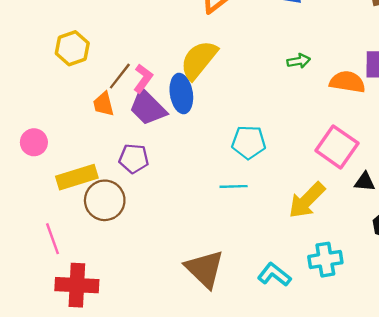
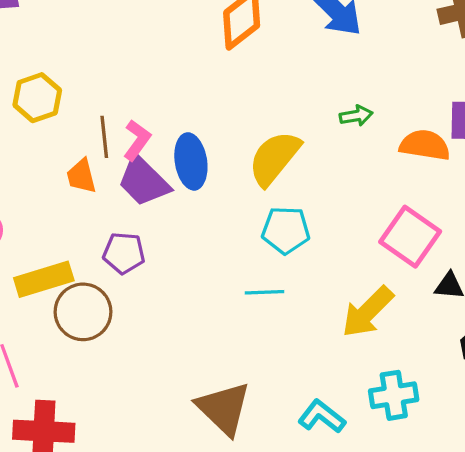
yellow semicircle: (199, 60) -> (274, 158), moved
brown line: (120, 76) -> (104, 137), turned -44

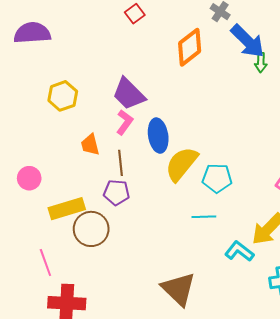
green arrow: (356, 116) -> (261, 62), moved, turned 102
brown line: (104, 137) -> (121, 163), moved
yellow semicircle: (274, 158) -> (182, 164), moved
purple trapezoid: (144, 181) -> (129, 94), moved
cyan L-shape: (322, 417) -> (239, 251), moved

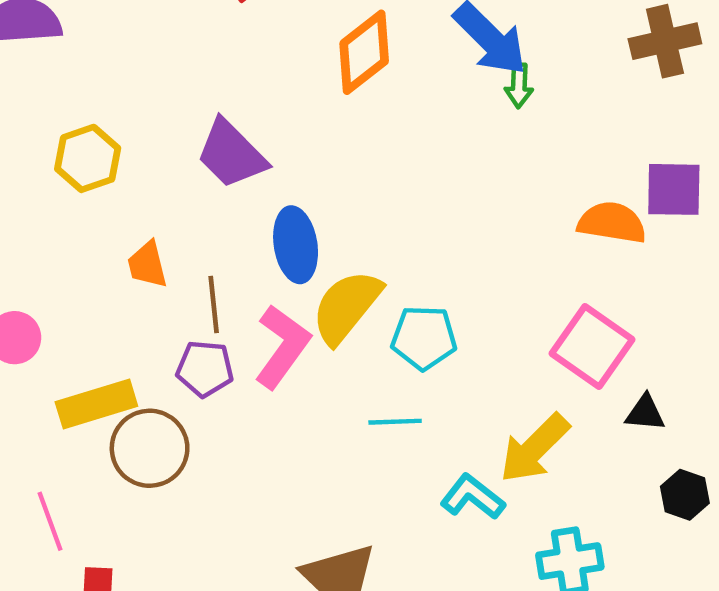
pink L-shape: (125, 122) -> (282, 346), moved, size x1.5

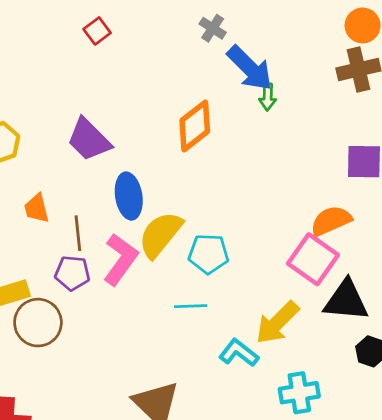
orange diamond: (364, 52) -> (195, 126), moved
orange semicircle: (612, 223) -> (331, 221), moved, turned -33
black triangle: (645, 413) -> (346, 301), size x1.8

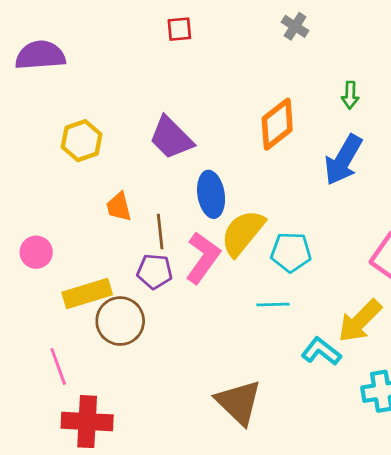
red square: (97, 31) -> (179, 29), turned 32
blue arrow: (250, 68) -> (343, 160), moved, turned 75

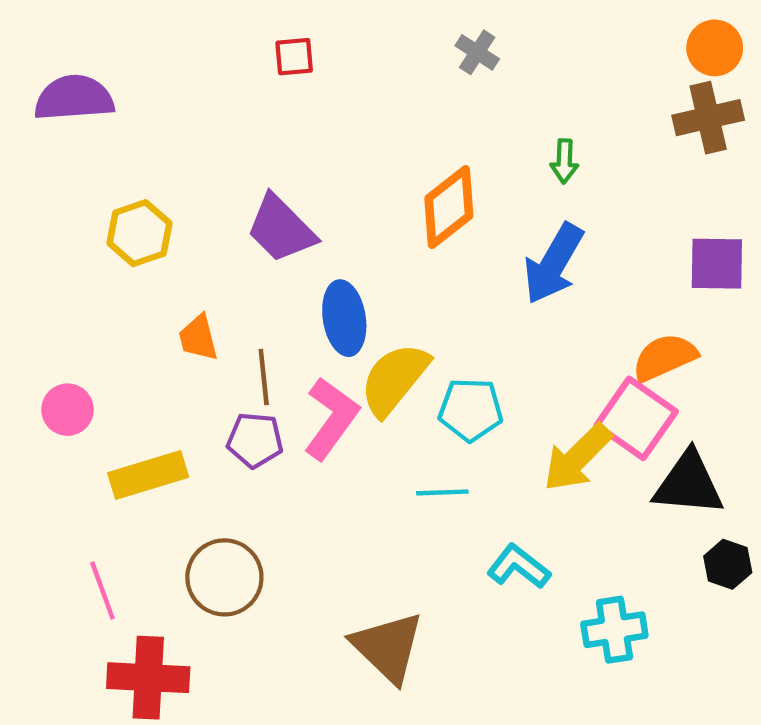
brown circle: (120, 321) -> (224, 577), moved
yellow arrow: (360, 321) -> (577, 458), moved

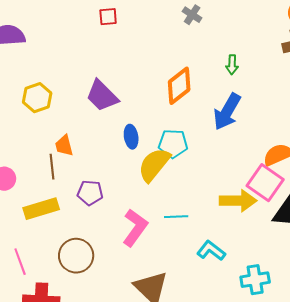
blue ellipse: (344, 318) -> (131, 137), size x0.7
brown line: (264, 377) -> (52, 167), moved
cyan pentagon: (471, 410) -> (173, 144), moved
pink L-shape: (331, 418) -> (135, 228), moved
yellow arrow: (577, 458) -> (238, 201), turned -135

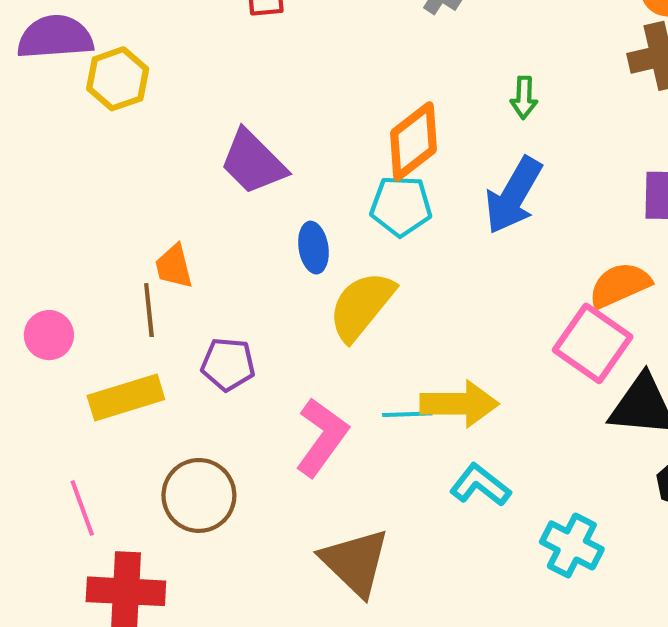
yellow hexagon: (37, 98) -> (118, 79), moved
cyan pentagon: (173, 144) -> (401, 206), moved
yellow arrow: (238, 201) -> (459, 404), moved
cyan cross: (255, 280) -> (572, 545), turned 36

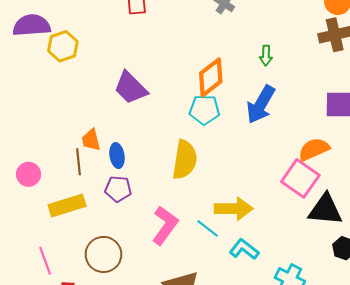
blue ellipse: (313, 248) -> (117, 156), moved
yellow semicircle: (361, 306) -> (185, 160), turned 150
cyan line: (407, 414) -> (208, 228), moved, turned 40

